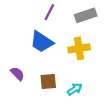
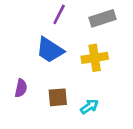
purple semicircle: (17, 74) -> (21, 88), turned 56

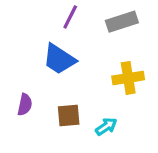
yellow cross: (95, 58) -> (128, 78), moved

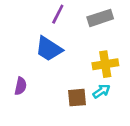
brown square: (69, 116) -> (77, 98), moved
cyan arrow: (106, 126) -> (101, 91), moved

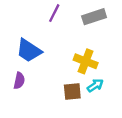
blue trapezoid: (49, 49) -> (29, 50), moved
yellow cross: (105, 64) -> (86, 61), moved, turned 30

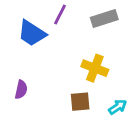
blue trapezoid: (29, 50) -> (32, 33), moved
cyan arrow: (95, 85) -> (118, 107), moved

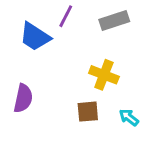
purple semicircle: (21, 90) -> (23, 98), size x1.4
cyan arrow: (118, 107) -> (129, 117), turned -108

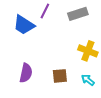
yellow cross: (104, 75) -> (88, 51), moved
purple semicircle: (23, 98) -> (26, 73), moved

